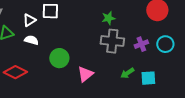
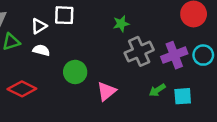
green star: (108, 18) -> (121, 24), moved
gray cross: (112, 41) -> (139, 51), turned -30
purple cross: (141, 44) -> (174, 55), size x1.5

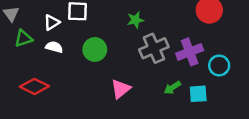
cyan circle: (203, 55) -> (219, 65), moved
green circle: (75, 72) -> (95, 49), moved

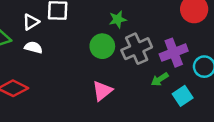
green circle: (95, 49) -> (102, 46), moved
green arrow: (172, 88) -> (160, 79), moved
cyan square: (198, 94) -> (183, 96), turned -30

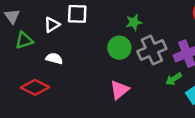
white semicircle: (33, 47) -> (54, 58), moved

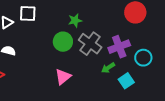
gray cross: (152, 50) -> (90, 44), turned -30

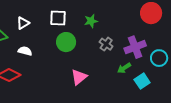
white square: (28, 13) -> (58, 18), moved
green circle: (63, 42) -> (66, 42), moved
gray cross: (90, 44) -> (106, 44), size x0.6

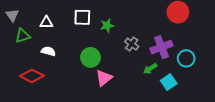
green star: (91, 21) -> (107, 26), moved
white triangle: (23, 23) -> (46, 22), turned 32
green circle: (66, 42) -> (91, 57), moved

